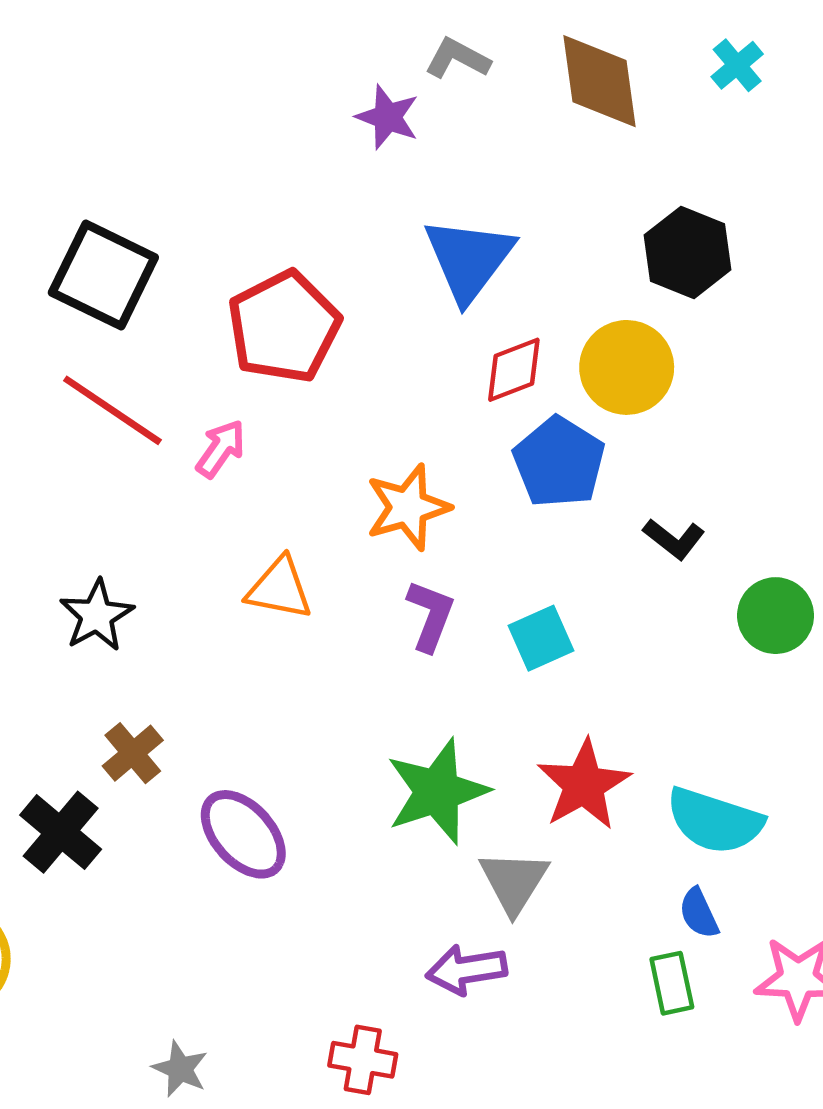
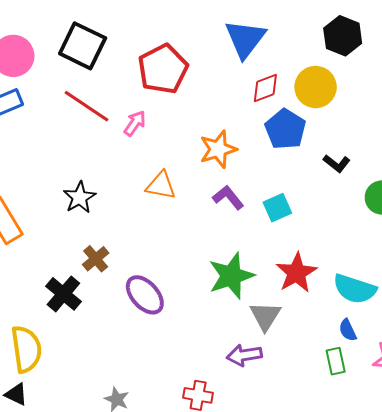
purple L-shape: (430, 616) -> (228, 197), turned -60

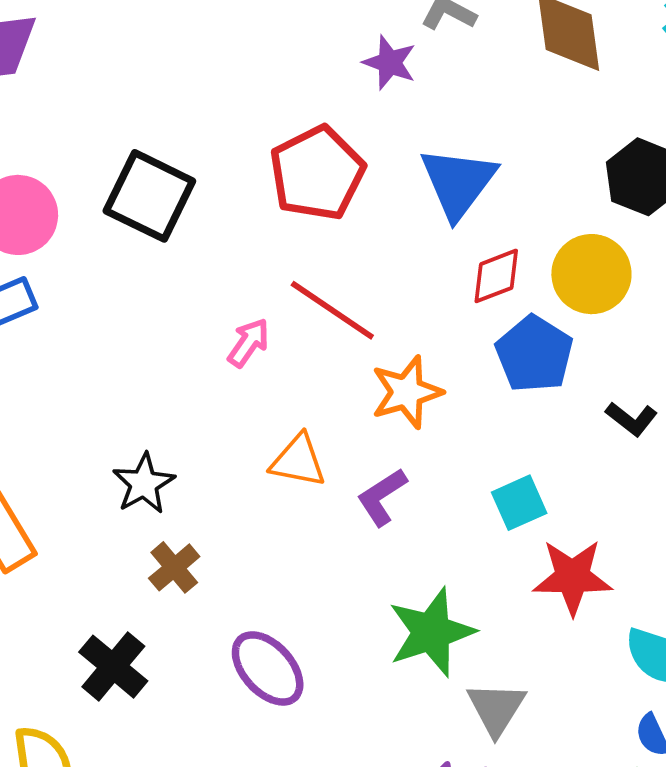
red pentagon: (163, 69) -> (317, 173), moved
red line: (87, 106) -> (332, 310), moved
purple L-shape: (228, 197) -> (382, 497), moved, turned -84
brown cross: (96, 259) -> (174, 567), moved
red star: (296, 273) -> (572, 577), moved, turned 30

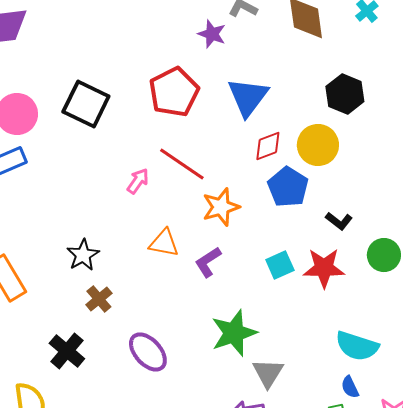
red star: (572, 577) -> (324, 268), moved

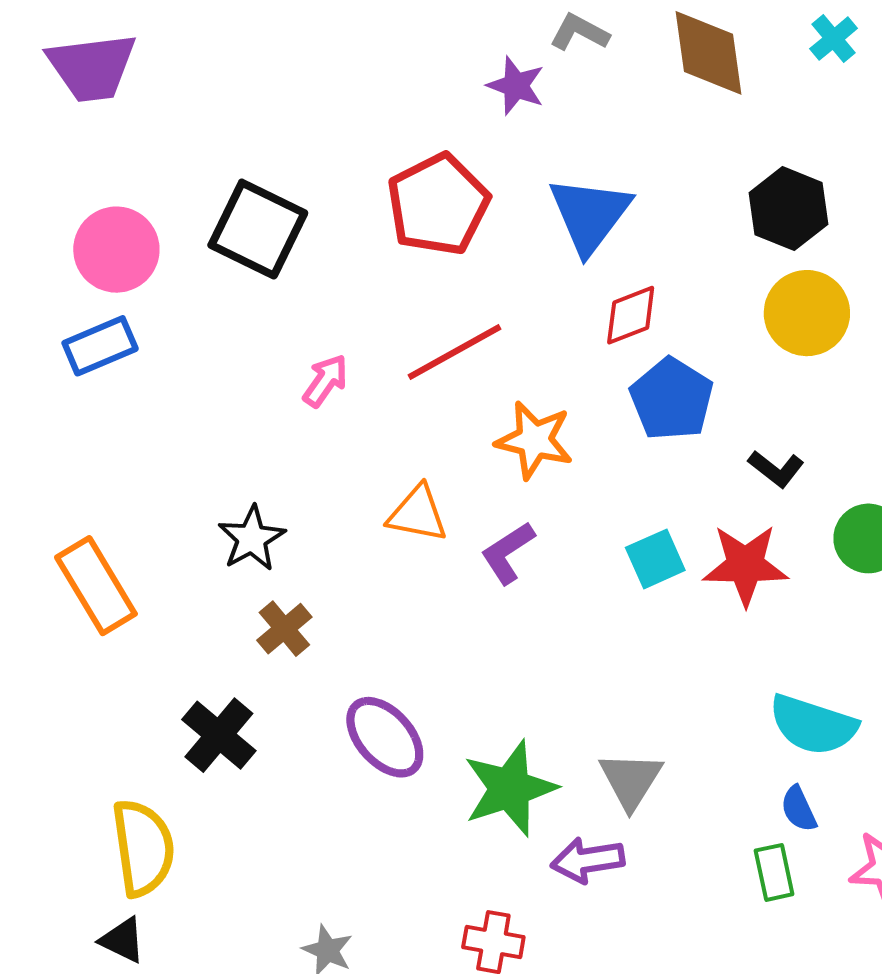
yellow circle: (318, 145) -> (807, 313), moved
red line: (182, 164) -> (454, 352), turned -63
pink arrow: (138, 181) -> (325, 381), moved
orange star: (221, 207) -> (534, 440), turned 30
green star: (234, 333) -> (510, 788), moved

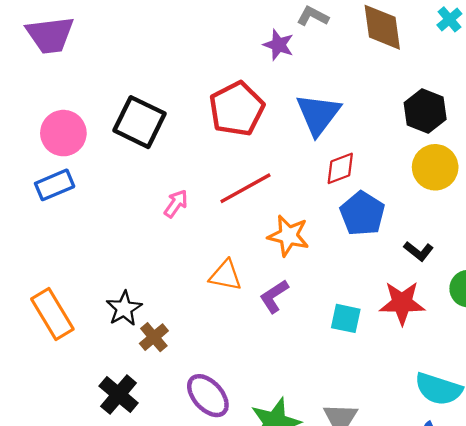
black star: (252, 538) -> (124, 308), moved
cyan square: (655, 559) -> (346, 318), moved, turned 36

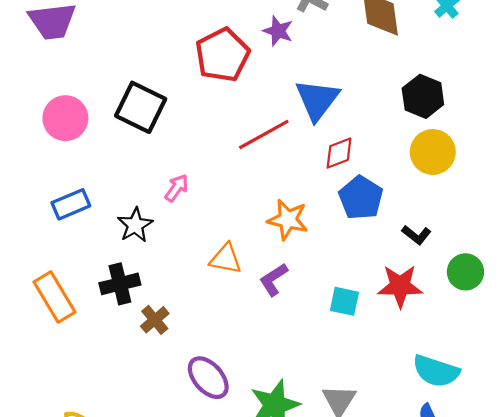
red pentagon: (237, 109) -> (222, 55), moved
blue rectangle: (55, 185) -> (71, 204), moved
red line: (245, 188) -> (264, 135), moved
black star: (124, 308) -> (135, 225), moved
black cross: (119, 395) -> (120, 284), moved, turned 36

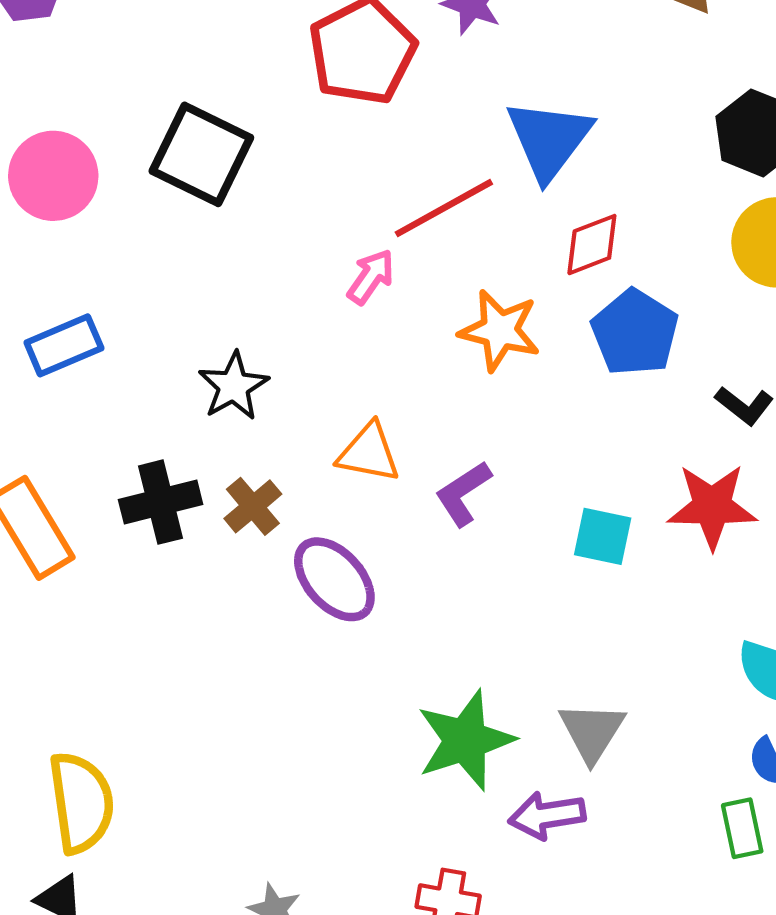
pink arrow: (177, 188) -> (371, 277), moved
orange star: (288, 220) -> (500, 330), moved
black star: (135, 225) -> (234, 386), moved
brown cross: (155, 320) -> (253, 506), moved
purple ellipse: (208, 378) -> (334, 579), moved

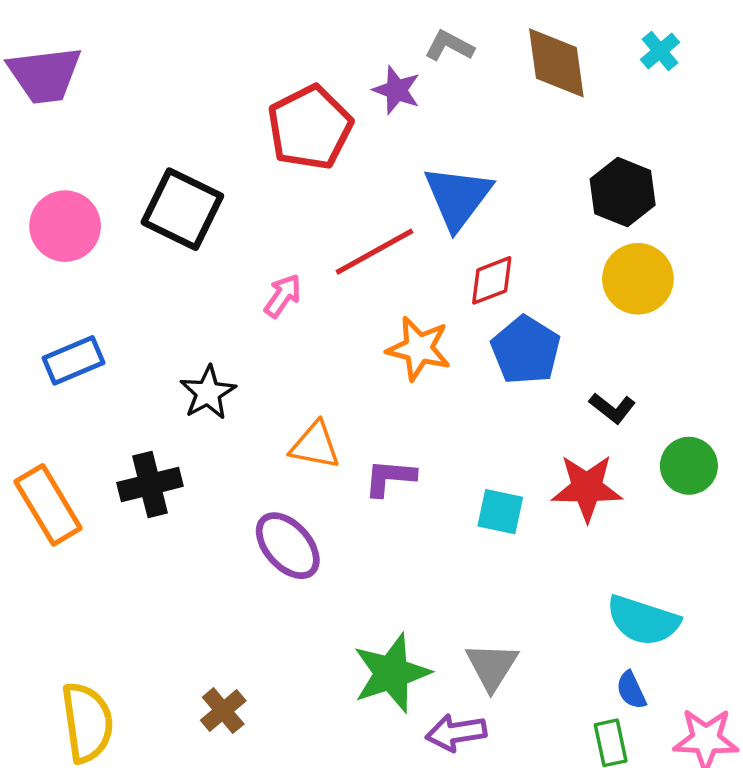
pink arrow: (371, 277) -> (283, 296), moved
purple L-shape: (463, 493) -> (390, 478), turned 38
brown cross: (253, 506) -> (223, 711), moved

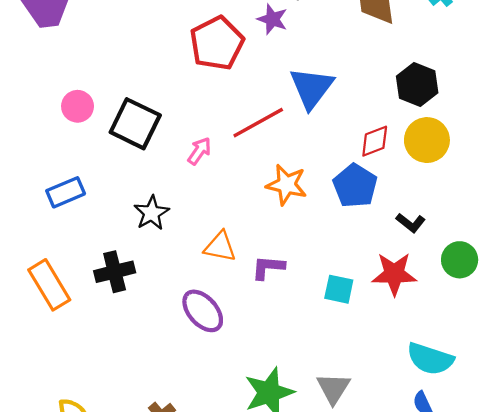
black square: (182, 209) -> (135, 124), moved
pink circle: (65, 226) -> (78, 106), moved, size x0.7
red diamond: (492, 280) -> (375, 141), moved

